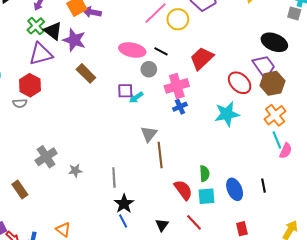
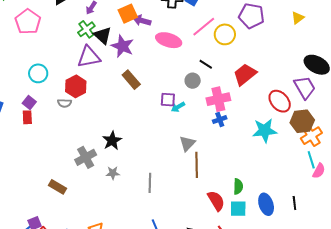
pink ellipse: (132, 50) -> (169, 40), moved
brown hexagon: (272, 83) -> (302, 121), moved
brown rectangle: (20, 189) -> (58, 187), turned -30
black star: (124, 204) -> (112, 141), moved

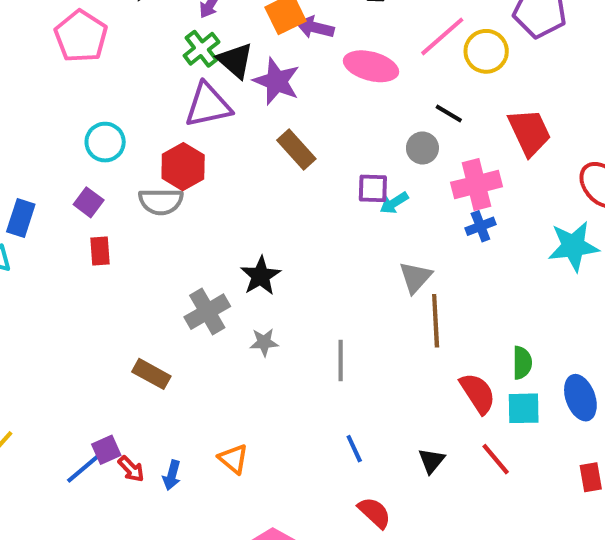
red trapezoid: (245, 74) -> (529, 132), turned 105
gray semicircle: (65, 103) -> (161, 201), size x1.5
red rectangle: (27, 117) -> (100, 251), moved

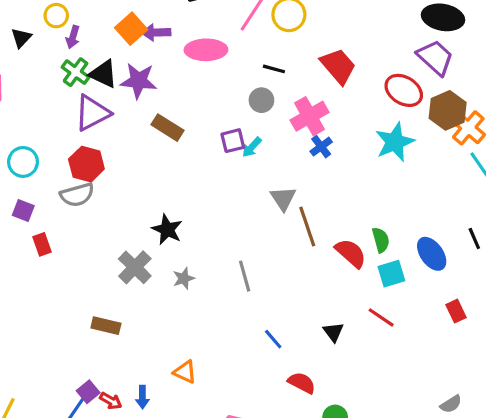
red semicircle: (478, 393) -> (351, 253), moved

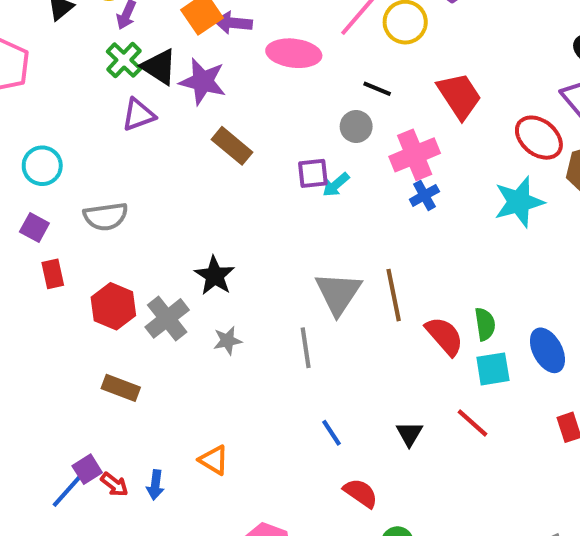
purple triangle: (92, 113) -> (138, 115), size x0.7
red hexagon: (86, 164) -> (113, 306), moved
gray triangle: (283, 198) -> (338, 293), moved, size x1.4

